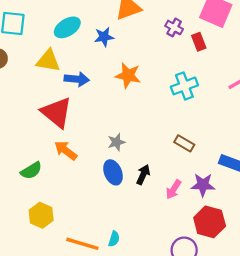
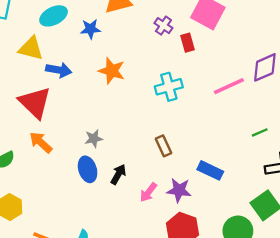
brown rectangle: (184, 143) -> (163, 146), turned 30

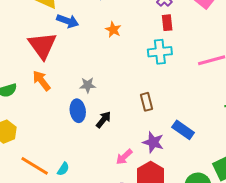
red rectangle: (188, 43) -> (167, 23), moved
orange star: (112, 71) -> (113, 30), size x0.7
pink arrow: (148, 192) -> (124, 157), moved

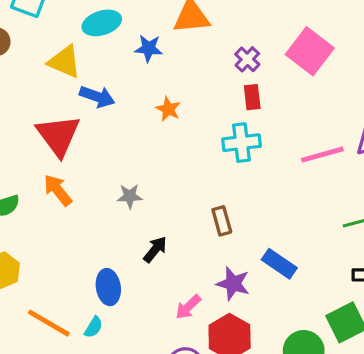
blue ellipse: (78, 111) -> (108, 287), moved

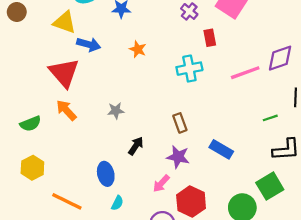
red rectangle: (252, 97) -> (210, 38), moved
purple star: (233, 284) -> (178, 157), moved
cyan semicircle: (93, 327) -> (117, 203), moved

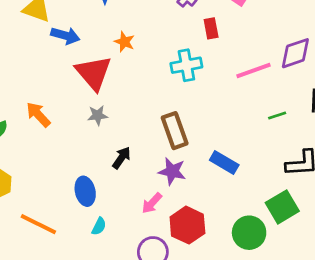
red triangle: (64, 73) -> (94, 73), moved
green line: (270, 118) -> (277, 115), moved
brown rectangle: (180, 123) -> (175, 131), size x1.5

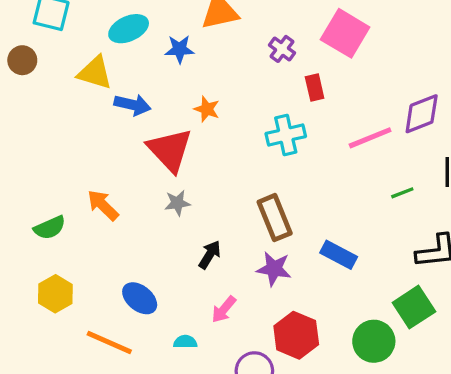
blue ellipse: (85, 191) -> (140, 298), moved, turned -36
pink arrow: (152, 203) -> (224, 309), moved
cyan semicircle: (99, 226) -> (185, 342), turned -114

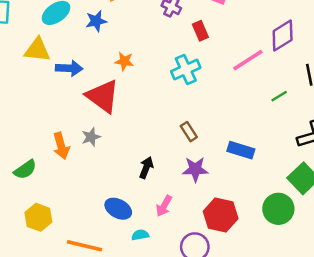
gray star: (177, 203) -> (91, 137), moved
orange arrow: (103, 205) -> (61, 146), turned -140
brown rectangle: (275, 218) -> (189, 132), size x0.6
blue ellipse: (140, 298) -> (118, 209), moved

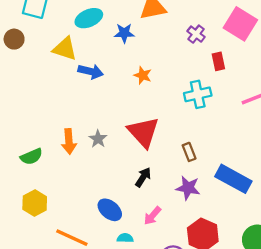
red triangle: (103, 96) -> (143, 132), moved
gray star: (91, 137) -> (98, 139), turned -30
blue rectangle: (241, 150) -> (233, 179), size x1.4

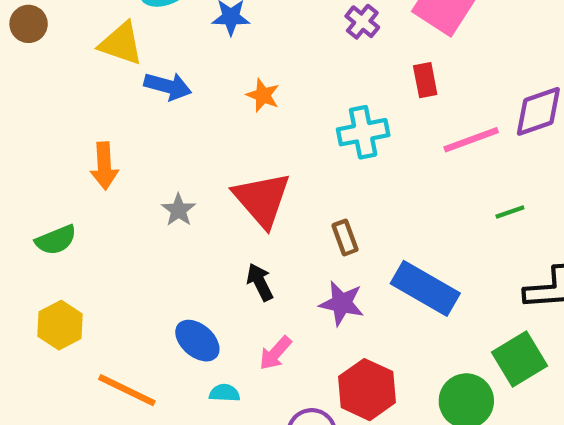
red rectangle: (218, 61) -> (425, 80), moved
orange arrow: (69, 141) -> (104, 166), moved
black arrow: (143, 177) -> (260, 282), turned -60

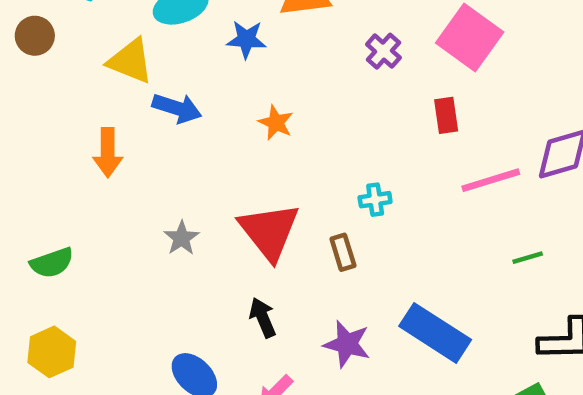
cyan cross: (363, 132) -> (375, 200), moved, size x0.6
orange arrow: (104, 166) -> (108, 152), moved
brown rectangle: (345, 238) -> (343, 252), moved

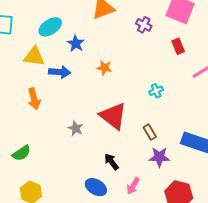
blue star: (246, 39) -> (76, 43), moved, turned -30
brown rectangle: (343, 252) -> (150, 132), moved
black arrow: (263, 318) -> (112, 162), moved

